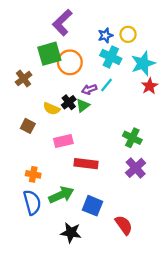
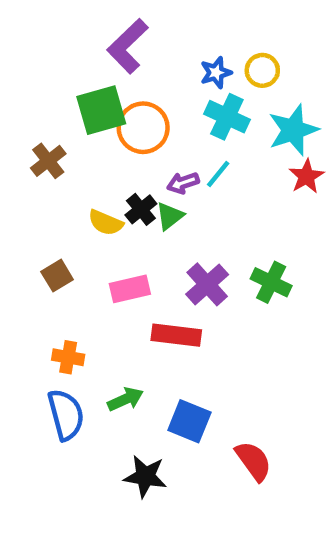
brown square: (28, 126) -> (57, 276), moved, turned 32
purple cross: (136, 168) -> (207, 284), moved
green arrow: (61, 195) -> (125, 399), size x0.7

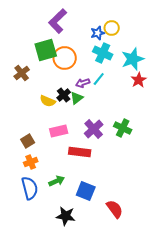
yellow circle: (262, 70) -> (112, 28), moved
brown square: (57, 276) -> (28, 141), moved
orange cross: (68, 357) -> (31, 162), turned -32

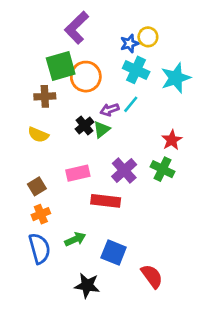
brown cross: (22, 73) -> (45, 96), moved, turned 35
red star: (139, 80) -> (172, 140), moved
yellow semicircle: (48, 101) -> (38, 135), moved

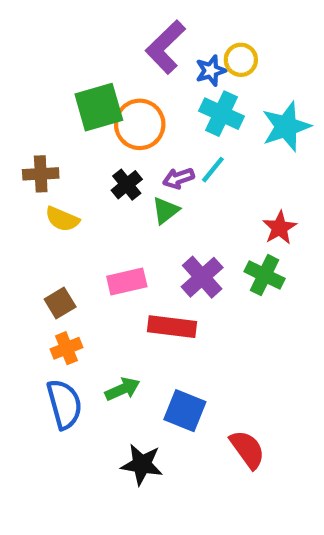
purple L-shape: (77, 28) -> (166, 47), moved
brown cross: (45, 96) -> (41, 174), moved
black cross: (84, 125) -> (127, 185), moved

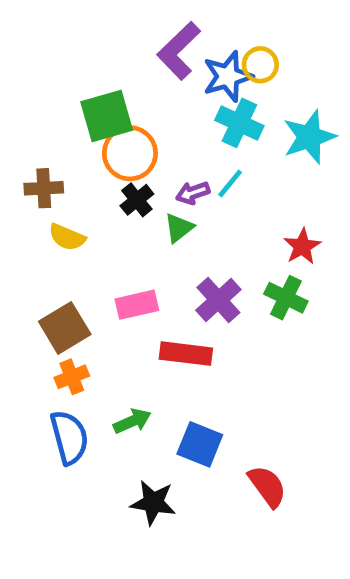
blue star: (211, 71) -> (228, 76), size x1.5
orange circle: (140, 124) -> (130, 153), moved
brown square: (60, 303) -> (65, 328), size x1.5

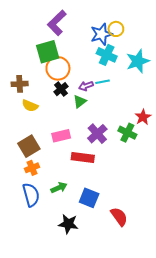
purple L-shape: (179, 51) -> (57, 23), moved
cyan line: (230, 184) -> (103, 82), turned 40
red star: (302, 246) -> (143, 117), moved

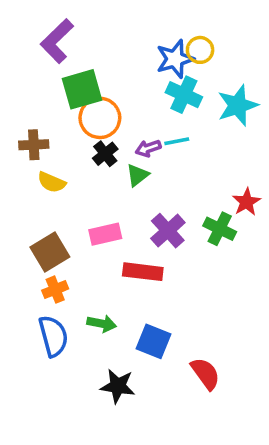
purple L-shape: (57, 23) -> (57, 41), moved
green arrow: (59, 188) -> (102, 324), turned 35

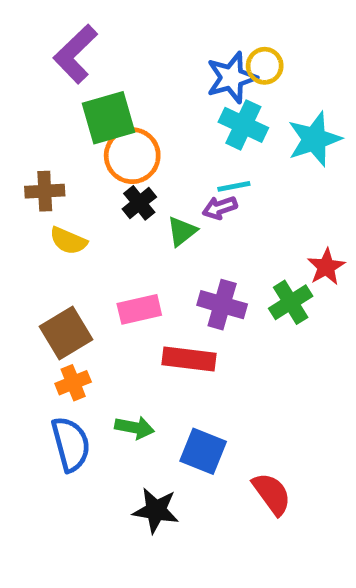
purple arrow: (148, 148) -> (220, 208), moved
green cross: (220, 229) -> (291, 302), turned 32
purple cross: (168, 231) -> (222, 305), turned -32

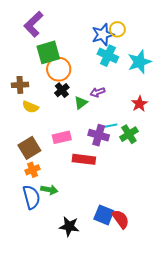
cyan line: (234, 186) -> (110, 126), moved
red star: (326, 267) -> (139, 104), moved
green arrow: (135, 428) -> (49, 190), moved
blue square: (203, 451) -> (104, 215), moved

